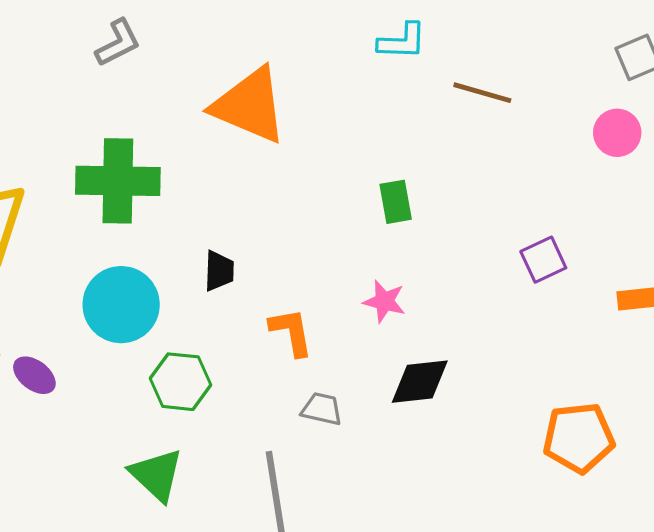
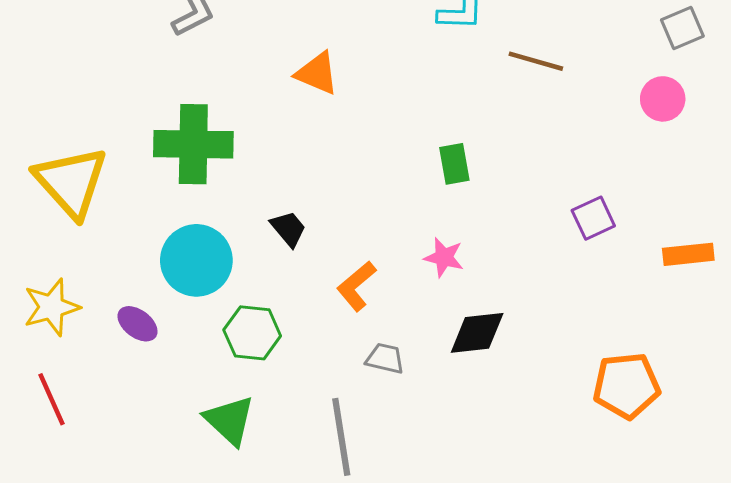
orange triangle: (250, 105) -> (317, 73), size x0.6
black trapezoid: (219, 271) -> (288, 229), turned -42
orange L-shape: (291, 332) -> (356, 286), turned -120
purple ellipse: (34, 375) -> (138, 324), moved

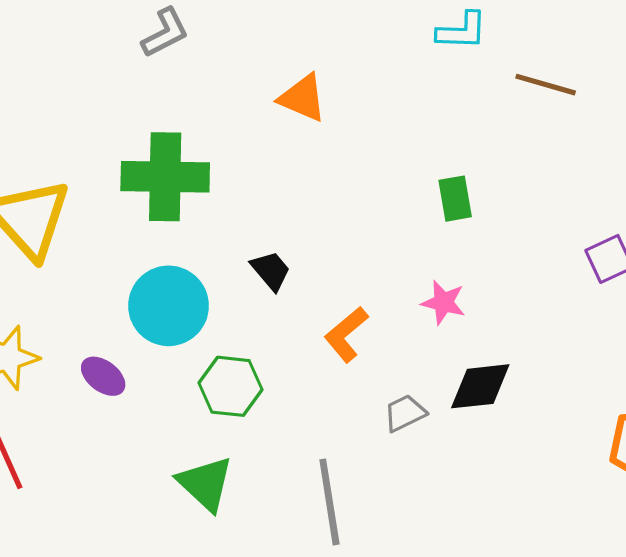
gray trapezoid: (385, 358) -> (405, 413), moved, turned -39

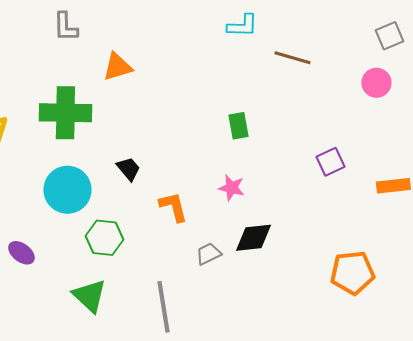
gray L-shape: (165, 33) -> (65, 27), turned 116
orange triangle: (303, 98) -> (117, 67), moved, turned -40
orange L-shape: (346, 334) -> (173, 207), turned 116
purple ellipse: (103, 376) -> (21, 253), moved

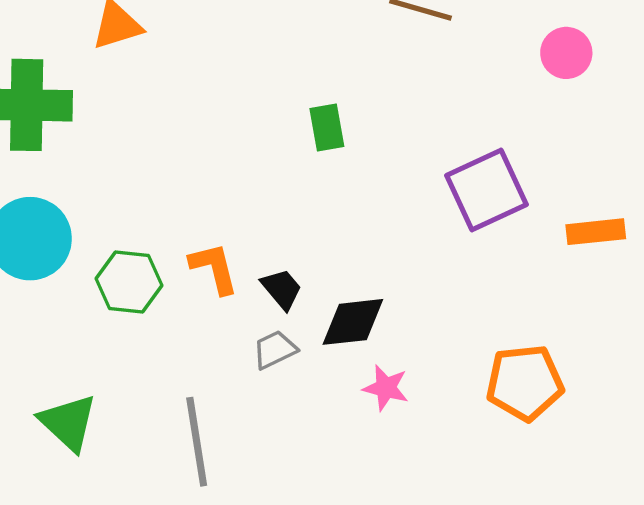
purple square: (330, 162) -> (486, 190), size x1.6
black trapezoid: (128, 169) -> (282, 289), moved
pink star: (231, 188) -> (386, 388), moved
green hexagon: (104, 238) -> (129, 282), moved

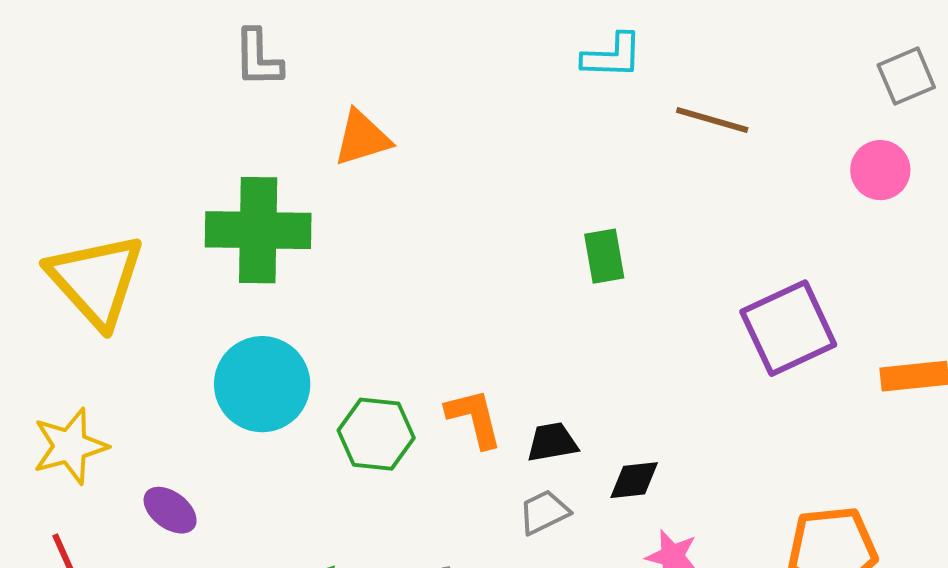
black trapezoid: (282, 289) -> (552, 442), turned -60
black diamond: (353, 322) -> (634, 480), size x0.7

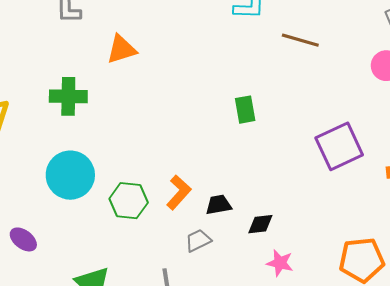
green cross: (258, 230) -> (68, 96), size x0.7
orange L-shape: (474, 418) -> (179, 192), turned 56
gray trapezoid: (544, 512) -> (198, 240), moved

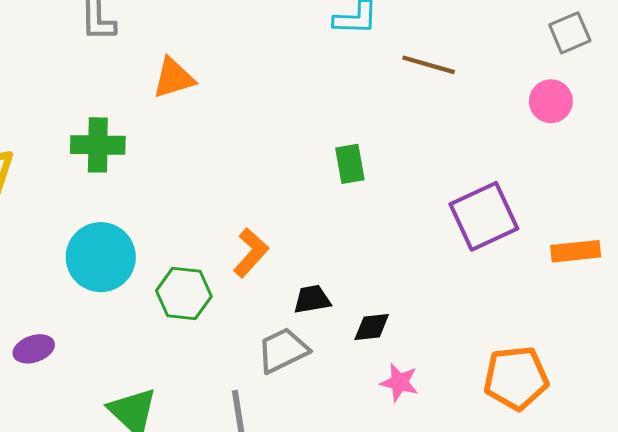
orange L-shape: (179, 192) -> (251, 253), moved
purple ellipse: (23, 239) -> (34, 349), turned -56
gray trapezoid: (198, 240) -> (283, 350), size x1.4

